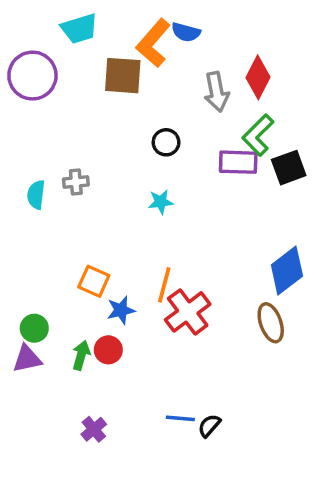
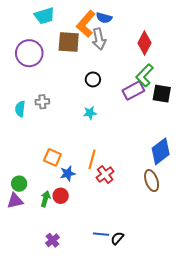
purple circle: (32, 76) -> (29, 53), moved
gray arrow: (217, 92) -> (99, 39), moved
purple rectangle: (238, 162) -> (133, 91), turned -30
black square: (289, 168) -> (162, 94), turned 30
red cross: (188, 312) -> (105, 175), size x0.7

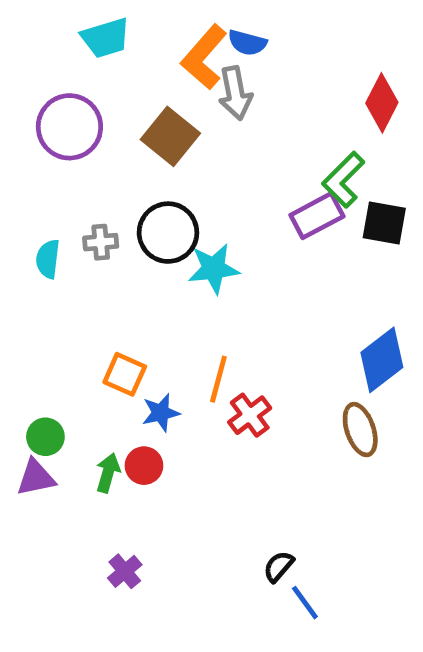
brown square: (69, 42) -> (170, 136), moved, turned 35
red diamond: (144, 43) -> (382, 103), moved
black circle: (93, 79) -> (168, 233), moved, size x1.6
cyan star: (90, 113) -> (214, 269), size x1.5
blue line: (101, 234) -> (305, 603), moved, turned 49

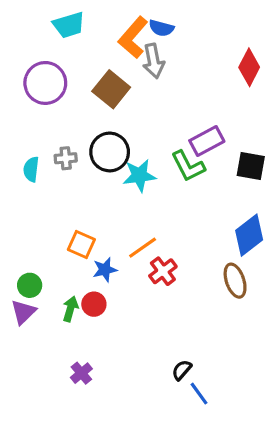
green L-shape: (343, 180) -> (188, 166), moved, turned -72
black square: (384, 223) -> (251, 166), moved
orange line: (218, 379) -> (143, 248), turned 40
purple triangle: (36, 478) -> (23, 312), turned -32

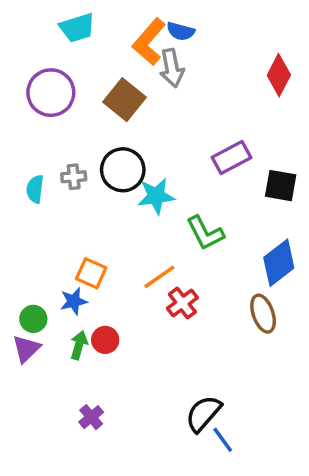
green L-shape: (188, 166) -> (205, 233), moved
blue star: (105, 270) -> (74, 301), moved
black semicircle: (182, 370) -> (203, 414), size x1.6

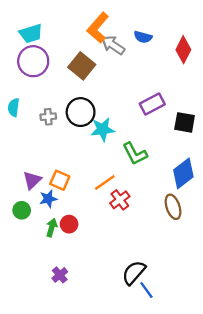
cyan trapezoid: (77, 28) -> (31, 33), moved
blue semicircle: (181, 31) -> (143, 37), moved
gray arrow: (172, 68) -> (113, 45), turned 135
cyan semicircle: (35, 189) -> (14, 107), moved
purple triangle: (26, 349) -> (32, 180), moved

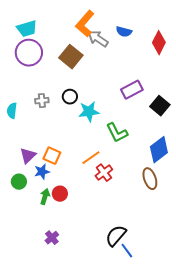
cyan semicircle: (14, 107) -> (12, 111), moved
black circle: (81, 112) -> (70, 97), size x0.6
black square: (185, 122) -> (160, 106), turned 30

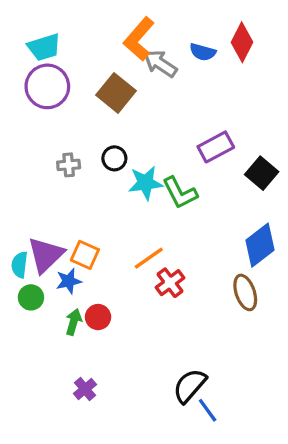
red diamond: (159, 43) -> (242, 42), moved
cyan semicircle: (12, 111) -> (20, 265), moved
green L-shape: (117, 133) -> (180, 193), moved
purple triangle: (28, 156) -> (46, 255), size x1.4

